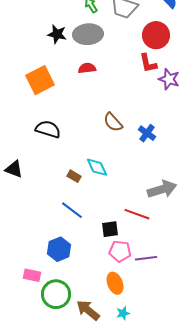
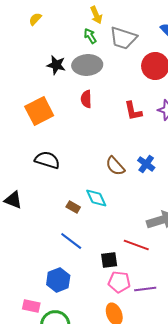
red L-shape: (148, 63) -> (133, 111), moved
red semicircle: (87, 68) -> (86, 99), turned -84
brown semicircle: (113, 122) -> (115, 166), moved

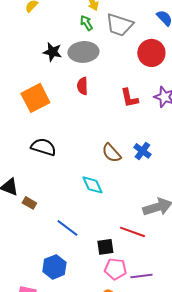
brown rectangle: (73, 207) -> (29, 203), moved

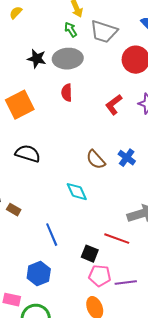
red L-shape: (129, 98) -> (114, 105), turned 65
blue line: (67, 228) -> (52, 235), turned 30
black square: (105, 247) -> (90, 254), turned 30

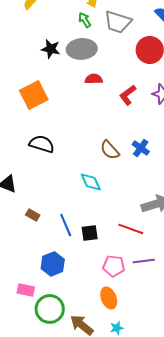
red semicircle: (67, 93) -> (94, 79), moved, turned 90
brown rectangle: (14, 210) -> (33, 215), moved
black square: (90, 254) -> (90, 233), moved, turned -30
purple line: (126, 283) -> (144, 261), moved

